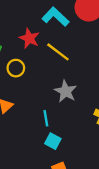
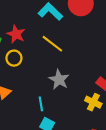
red star: (29, 38) -> (16, 34), moved

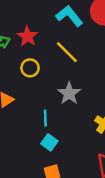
yellow circle: (14, 58) -> (30, 68), moved

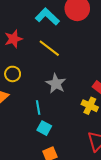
red star: (27, 36) -> (13, 39), turned 30
yellow circle: (30, 68) -> (13, 74), moved

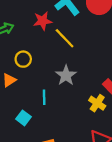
red star: (13, 39) -> (43, 21), moved
cyan square: (44, 128) -> (23, 118), moved

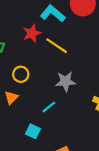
gray star: (66, 75) -> (66, 81), turned -30
cyan line: (44, 97) -> (49, 107), turned 64

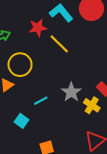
yellow circle: (21, 74) -> (20, 65), size x1.5
gray star: (66, 81) -> (71, 92), moved, turned 30

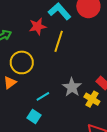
yellow line: (59, 44) -> (59, 41), turned 65
cyan square: (21, 121) -> (34, 116), moved

